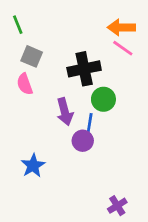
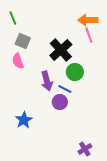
pink line: (123, 48) -> (89, 35), turned 35
black cross: (84, 69) -> (61, 50), turned -30
blue line: (90, 123) -> (65, 89), turned -72

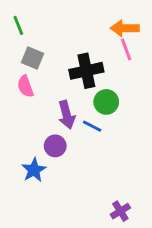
black cross: (61, 50) -> (86, 71), turned 30
purple circle: (60, 102) -> (55, 146), moved

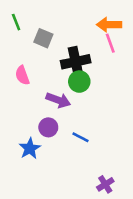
gray square: (33, 58) -> (43, 38), moved
green circle: (106, 102) -> (79, 82), moved
purple arrow: (67, 115) -> (58, 100), turned -55
blue line: (92, 126) -> (81, 137), moved

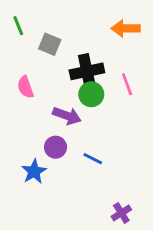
pink line: (110, 43) -> (127, 84), moved

